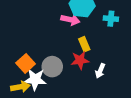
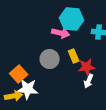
red star: (80, 60) -> (87, 67), moved
gray circle: (52, 67) -> (50, 59), moved

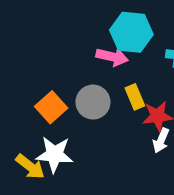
orange square: (19, 74) -> (51, 107), moved
yellow arrow: (14, 96) -> (30, 167), turned 48

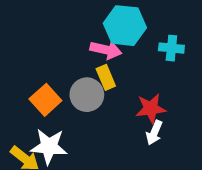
yellow rectangle: (135, 97) -> (106, 77), moved

